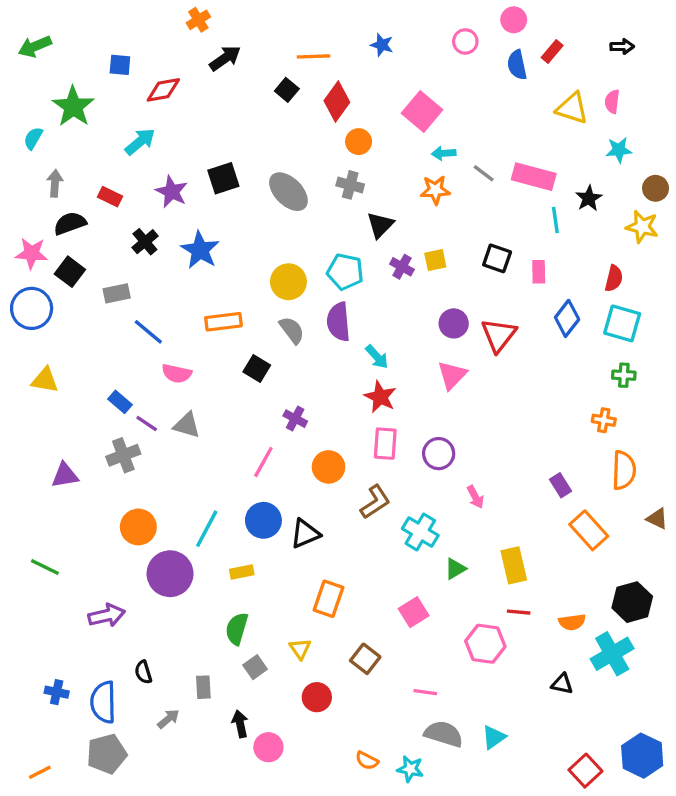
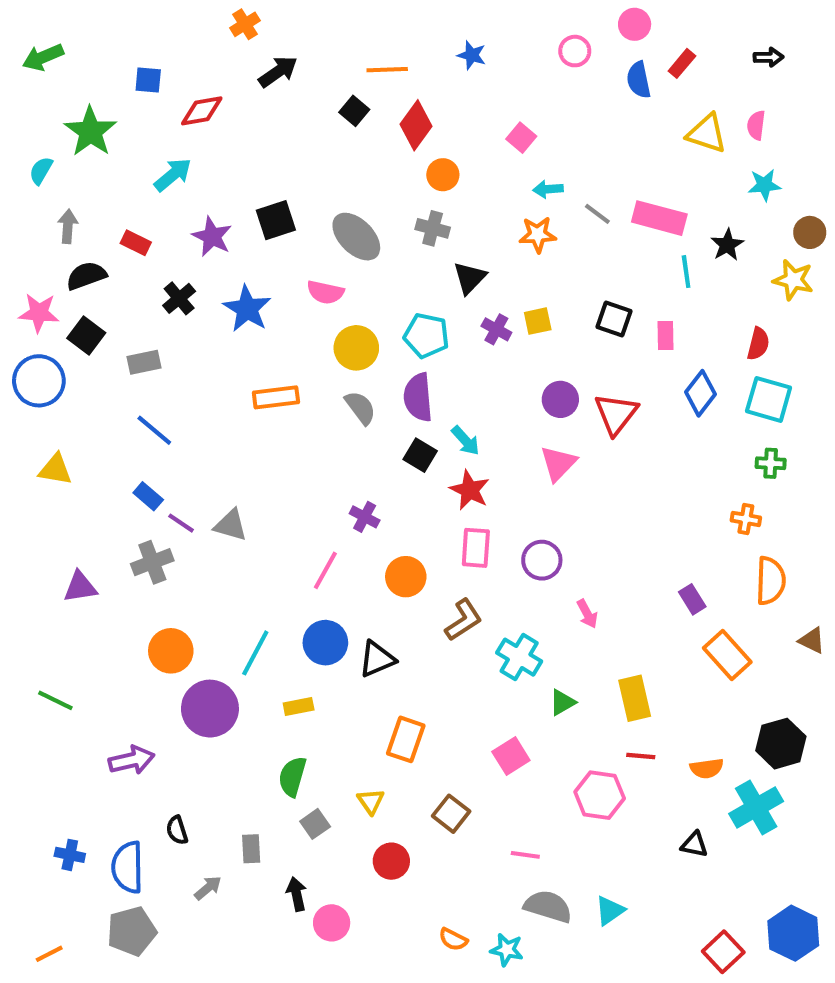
pink square: (422, 112) -> (521, 138), size x0.6
blue line: (148, 332) -> (154, 430), moved
black square: (257, 368) -> (420, 455), moved
pink semicircle: (177, 373) -> (325, 292), moved

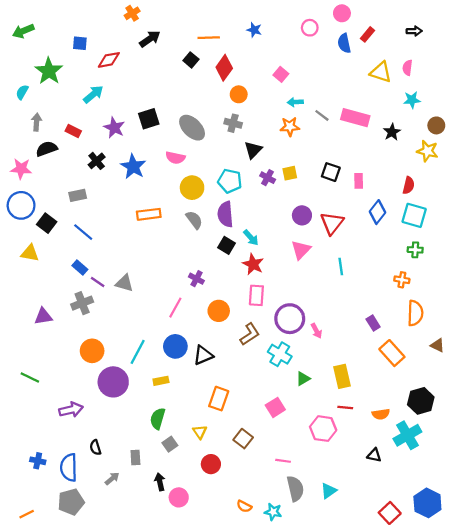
cyan line: (686, 272) -> (341, 266), moved
black square: (86, 335) -> (47, 223), moved
purple circle: (542, 560) -> (290, 319), moved, size x1.4
gray semicircle: (548, 906) -> (295, 489), turned 60

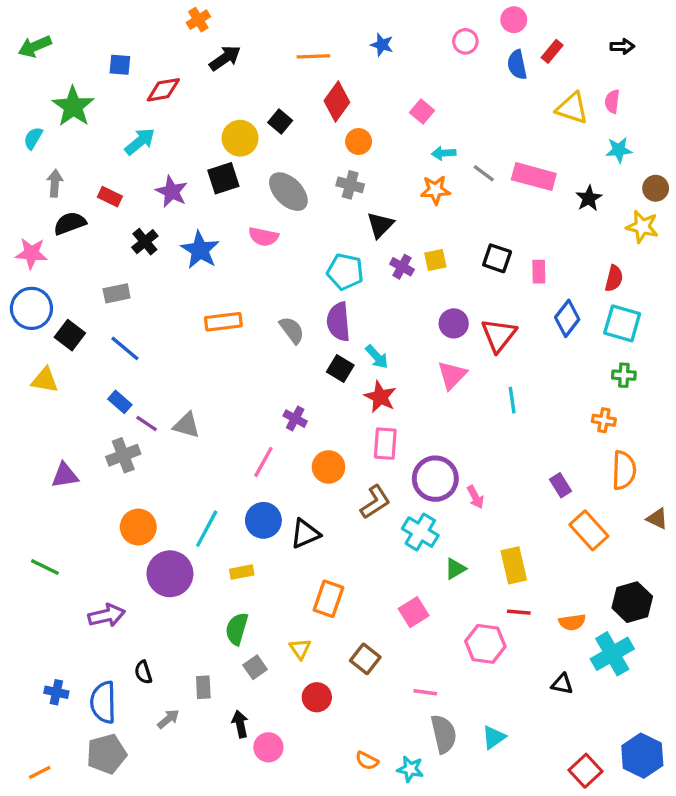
black square: (191, 60) -> (280, 121), moved
yellow circle: (192, 188) -> (240, 138), moved

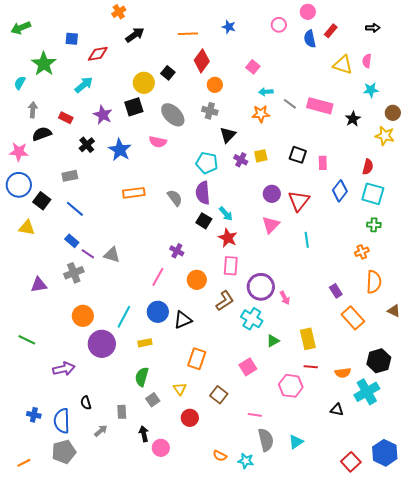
orange cross: (604, 420) -> (362, 252), turned -32

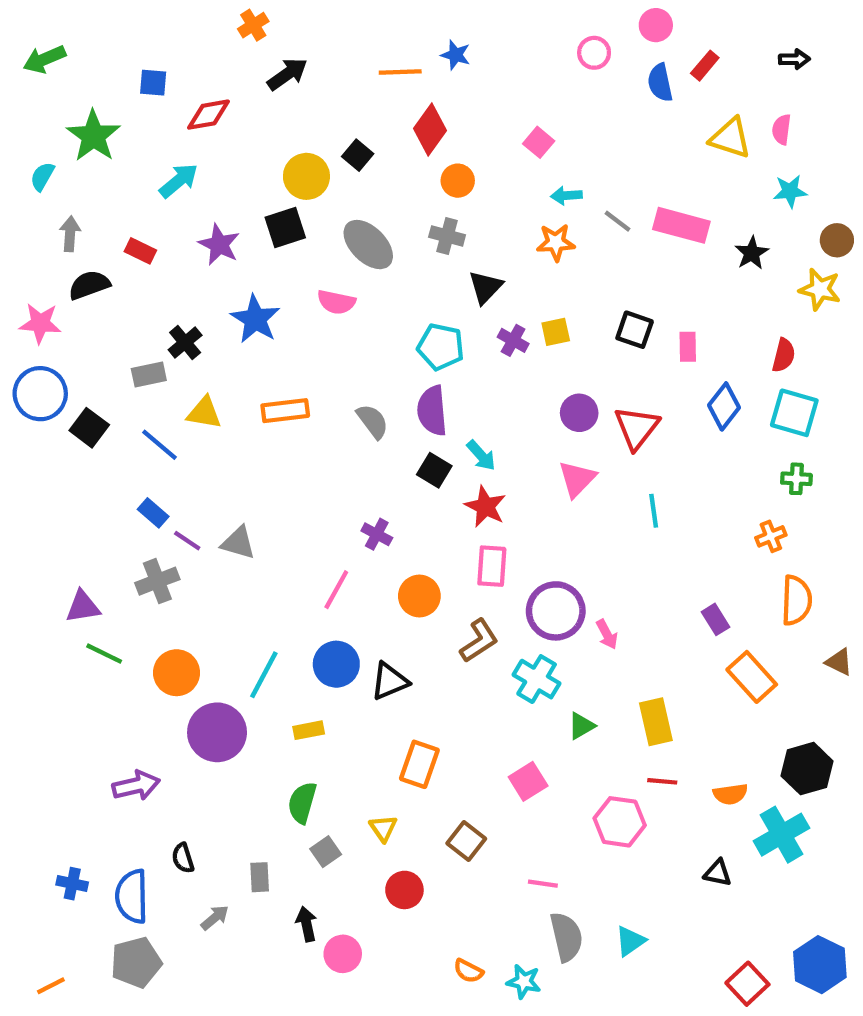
blue star: (229, 27) -> (456, 55), moved
black cross: (87, 145) -> (185, 343), moved
yellow triangle: (27, 228) -> (204, 413), moved
green line: (27, 340) -> (104, 654), moved

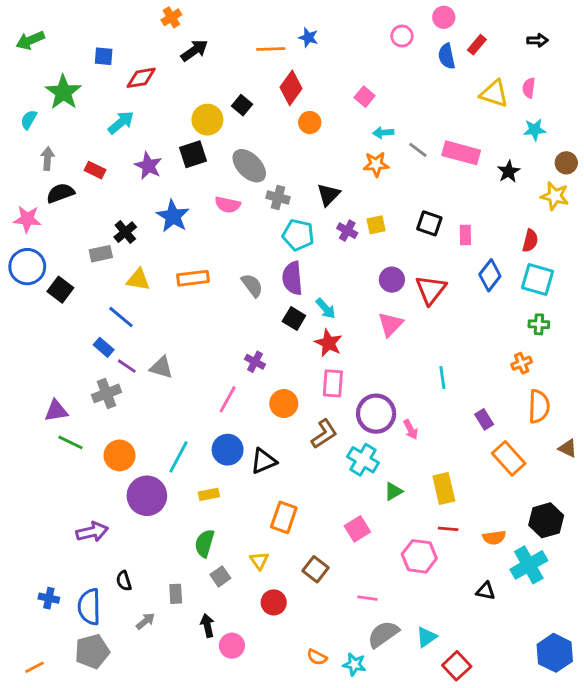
gray cross: (447, 236) -> (278, 197), moved
blue line: (159, 445) -> (121, 317), moved
cyan line: (654, 511) -> (442, 378), moved
gray semicircle: (566, 937) -> (383, 634), turned -112
red square: (747, 984) -> (457, 666), moved

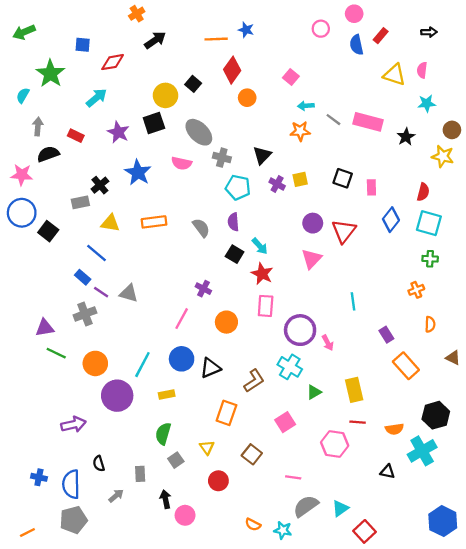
purple semicircle: (292, 278) -> (233, 222), size x0.7
orange semicircle: (539, 406) -> (430, 324), size x0.6
brown L-shape: (324, 434) -> (254, 381), moved

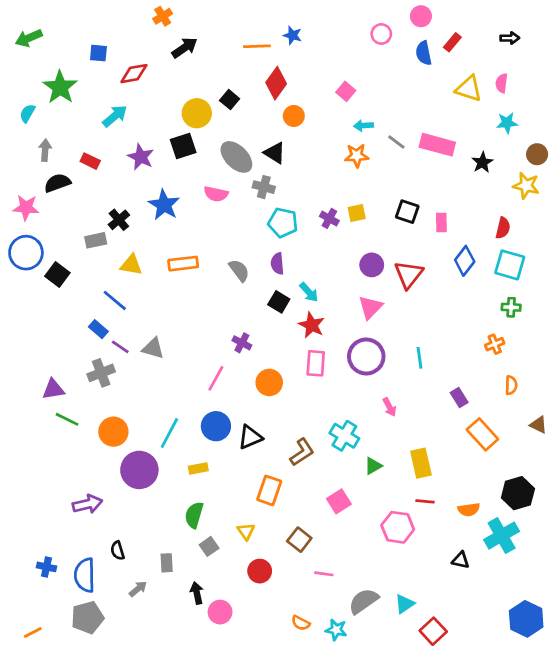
black triangle: (262, 155) -> (275, 153), moved, turned -42
purple circle: (300, 330) -> (366, 356), moved
pink line: (293, 477) -> (324, 574), moved

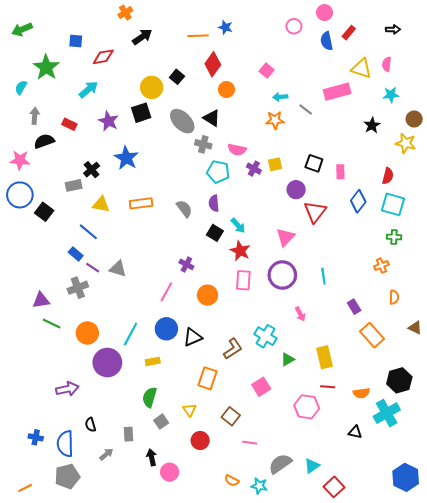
pink rectangle: (437, 145) -> (337, 92), moved, turned -30
pink semicircle: (216, 194) -> (237, 150), moved
purple circle: (372, 265) -> (296, 190), moved

